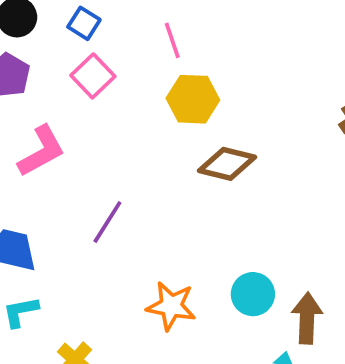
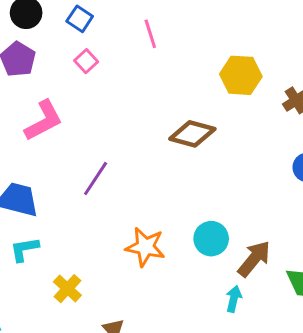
pink square: (93, 76) -> (86, 61), size x0.7
yellow hexagon: (193, 99) -> (241, 75), moved
brown arrow: (307, 318) -> (254, 259), turned 36

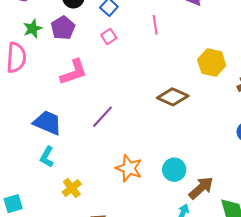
cyan L-shape: (24, 249) -> (47, 157), turned -60

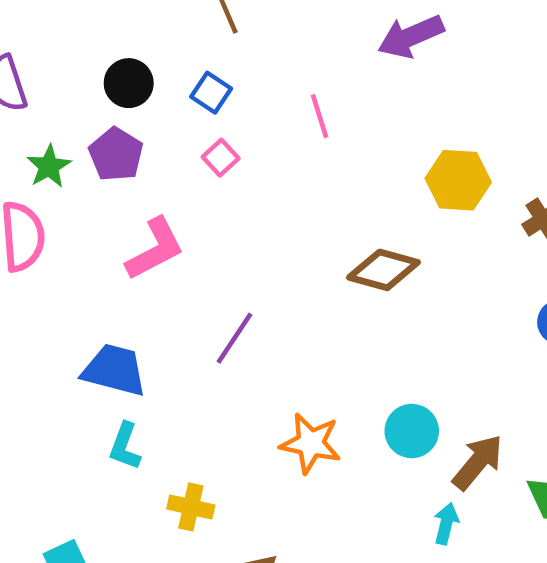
yellow cross: (72, 188) -> (191, 507), turned -30

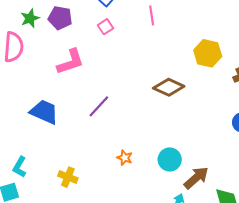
purple pentagon: (116, 154) -> (60, 18), turned -30
orange star: (311, 443) -> (125, 158), size x0.6
cyan L-shape: (125, 446) -> (20, 167), moved

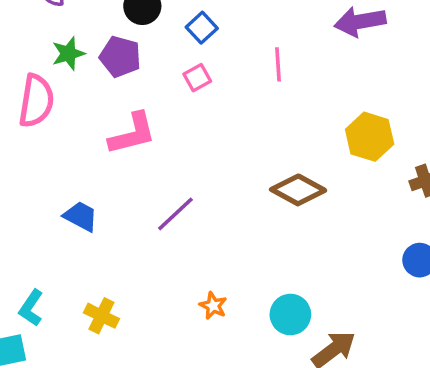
blue trapezoid: (44, 112) -> (81, 216), size x0.7
yellow cross: (68, 177) -> (101, 316), moved

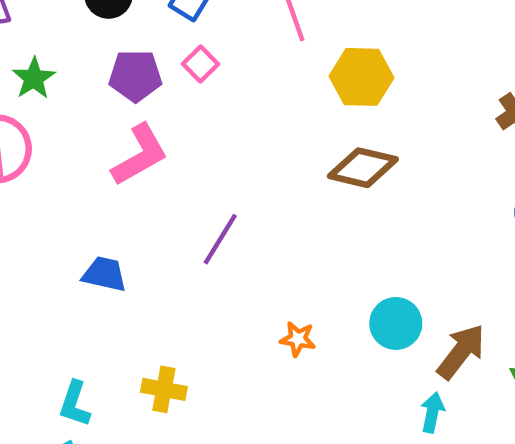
purple pentagon: (120, 57) -> (135, 76), moved
yellow hexagon: (370, 137) -> (362, 77), moved

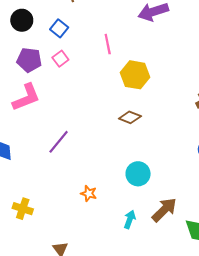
brown diamond: (363, 168) -> (130, 117), size x0.7
cyan circle: (396, 323) -> (138, 174), moved
cyan arrow: (432, 412) -> (130, 219), moved

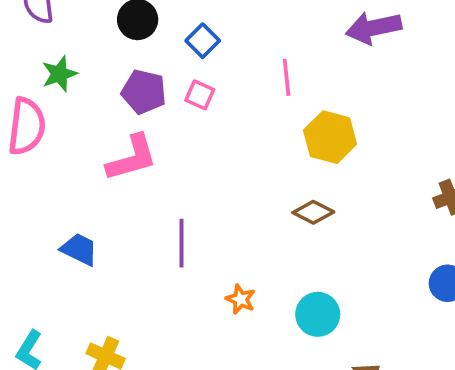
pink square: (60, 59) -> (200, 95), turned -35
purple line: (59, 142) -> (182, 243), turned -45
orange star: (89, 193) -> (241, 299), moved

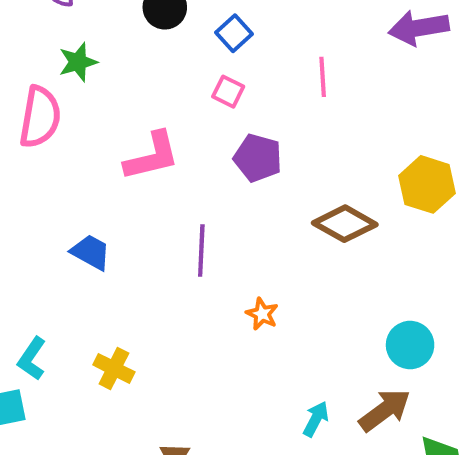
purple pentagon: (144, 92) -> (258, 158), moved
yellow hexagon: (330, 137) -> (427, 184), moved
brown diamond: (313, 212) -> (345, 224), size x1.4
cyan circle: (318, 314) -> (410, 345), moved

